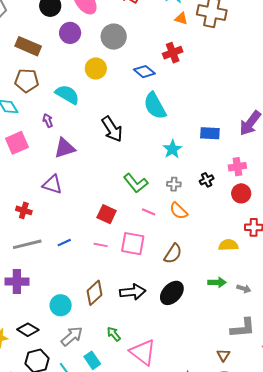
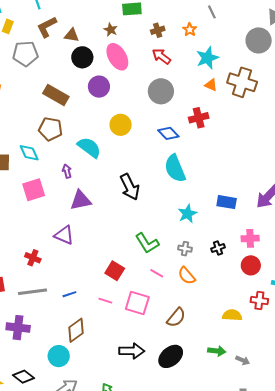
gray circle: (114, 37) -> (161, 91), moved
brown diamond: (94, 293) -> (76, 330), moved

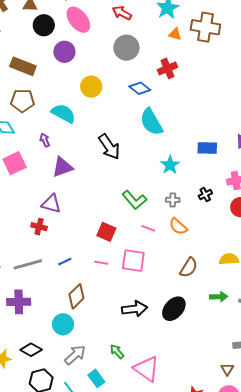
red cross: (33, 258) -> (39, 227), moved
brown semicircle: (176, 317) -> (189, 267), moved

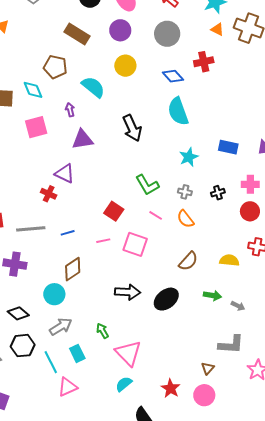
purple circle: (64, 52) -> (120, 30), moved
brown rectangle: (23, 66) -> (77, 34), moved
pink line: (101, 263) -> (103, 241), turned -32

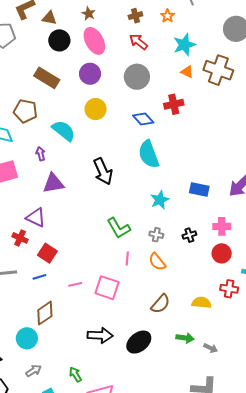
red square: (114, 211) -> (47, 253), moved
pink line: (156, 215) -> (127, 258), turned 64
gray arrow: (61, 327) -> (34, 371), size x0.7

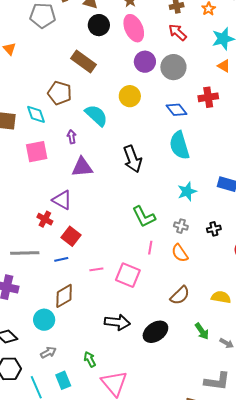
purple circle: (90, 74) -> (145, 62), moved
green arrow: (185, 338) -> (202, 331), turned 42

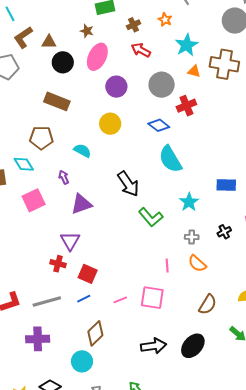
pink ellipse: (134, 28) -> (97, 57), turned 64
gray circle: (173, 67) -> (162, 85), moved
cyan semicircle: (96, 115) -> (82, 151), size x0.7
purple triangle: (62, 200) -> (70, 241), turned 45
green L-shape: (144, 217) -> (151, 217), moved

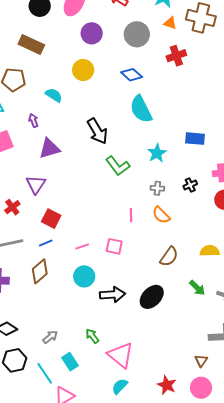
red cross: (186, 106) -> (176, 56), moved
red cross: (58, 264) -> (12, 207), moved, turned 35
pink square: (152, 298) -> (114, 246), size x0.7
brown diamond: (95, 333) -> (40, 271), moved
cyan circle: (82, 361) -> (84, 276), moved

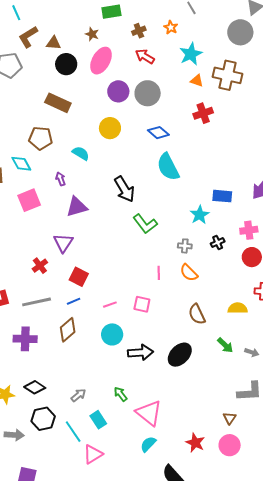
gray circle: (137, 34) -> (148, 93), moved
cyan star: (157, 153) -> (200, 215), moved
brown semicircle: (169, 257) -> (197, 314), turned 120

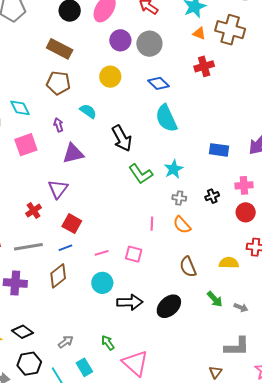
brown pentagon: (41, 138) -> (58, 83), moved
cyan semicircle: (81, 153) -> (88, 111), moved
cyan star: (200, 215) -> (174, 169), moved

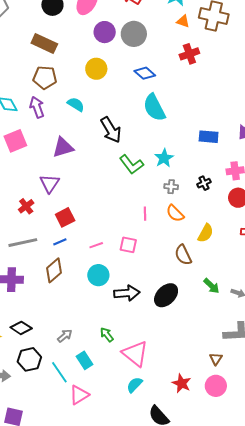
purple arrow: (58, 125) -> (37, 107), moved, size x1.5
red square: (72, 224) -> (65, 217), turned 36
yellow semicircle: (229, 263) -> (206, 233), moved, turned 120

